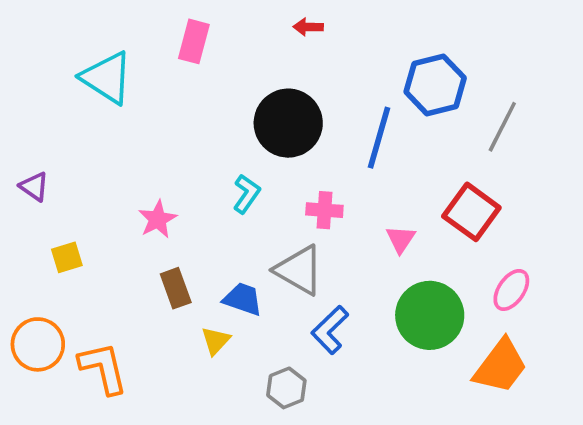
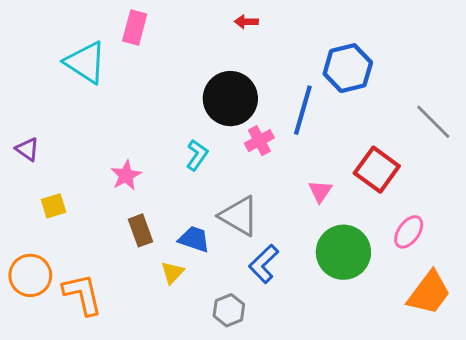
pink rectangle: (194, 41) -> (135, 27), moved
gray line: (502, 127) -> (433, 122), moved, turned -72
pink cross: (324, 210) -> (259, 141), moved, turned -32
orange trapezoid: (500, 366) -> (429, 293), moved

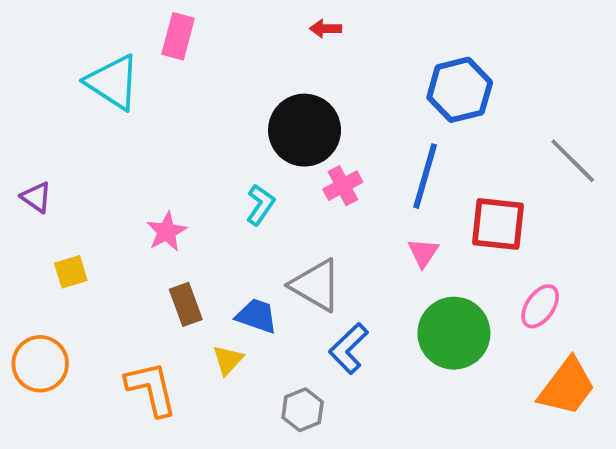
blue line: (303, 110) -> (425, 176), moved
red square: (377, 170) -> (498, 224), turned -30
orange L-shape: (82, 294) -> (151, 389), moved

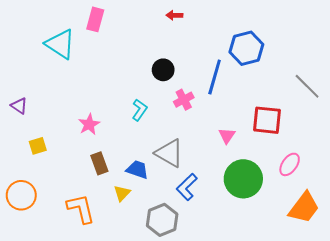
black circle: (305, 130) -> (163, 70), size x0.6
blue line: (425, 176) -> (215, 77), moved
gray hexagon: (303, 410) -> (162, 220), size x1.4

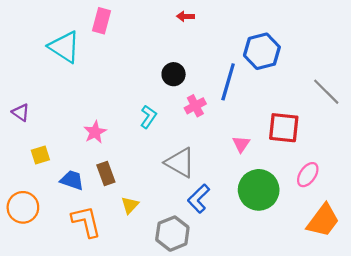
blue trapezoid: (137, 170) -> (72, 180), moved

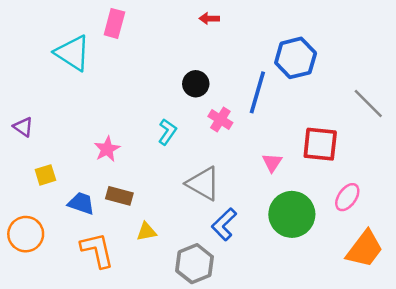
pink cross: (195, 106) -> (220, 120), turned -30
brown rectangle: (106, 174) -> (119, 196), turned -55
yellow triangle: (130, 205) -> (146, 232), turned 36

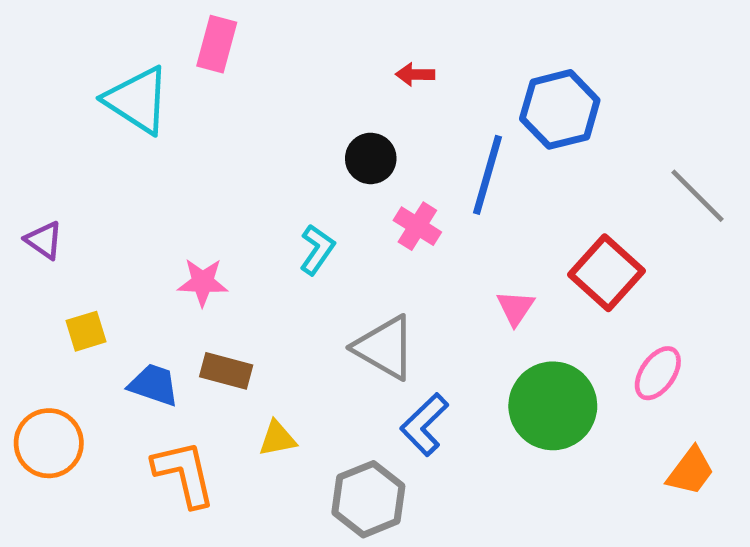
red arrow: (209, 18) -> (415, 74), moved
red square: (320, 144) -> (606, 273), turned 36
pink star: (107, 149) -> (203, 282), turned 30
orange trapezoid: (365, 249) -> (690, 471), size x0.7

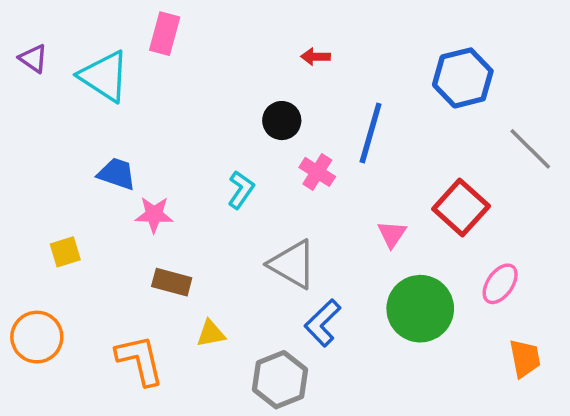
blue hexagon: (560, 109) -> (463, 78), moved
purple triangle: (44, 240) -> (33, 58), moved
blue trapezoid: (154, 385) -> (117, 174), moved
orange trapezoid: (690, 471) -> (525, 358), turned -48

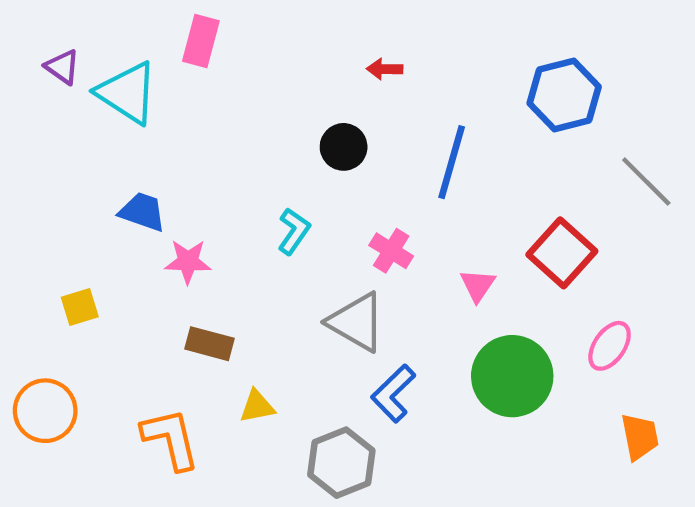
purple triangle: (33, 58) -> (62, 67), moved
pink cross: (317, 172) -> (391, 251), moved

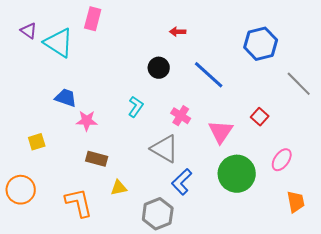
blue line: (452, 162) -> (209, 75), turned -64
red square: (562, 253) -> (260, 117), size x0.6
pink triangle: (478, 285) -> (221, 132), size x1.5

